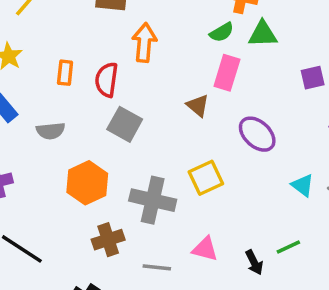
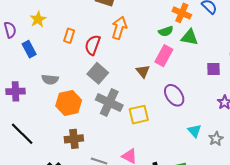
gray semicircle: (51, 131) -> (50, 79), moved
gray cross: (153, 200) -> (109, 102), moved

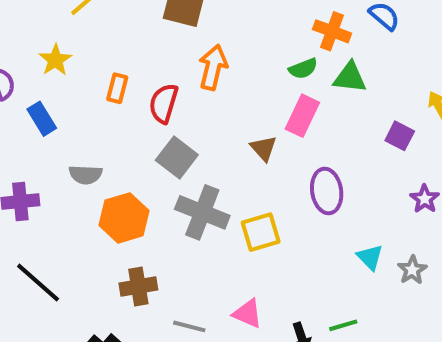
purple square: (214, 69) -> (400, 136), turned 32
purple ellipse: (174, 95) -> (327, 191), turned 30

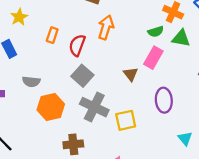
brown cross: (138, 286) -> (73, 144), moved

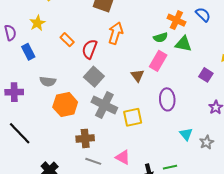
orange rectangle: (52, 35) -> (67, 40), turned -64

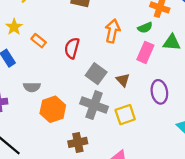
orange arrow: (116, 33) -> (112, 31), moved
orange rectangle: (67, 40) -> (39, 41), moved
green triangle: (183, 44) -> (172, 42), moved
brown triangle: (138, 76) -> (123, 80), moved
gray square: (94, 77) -> (96, 74), moved

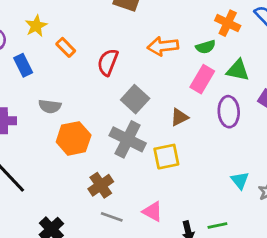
orange arrow: (112, 31) -> (163, 46), turned -115
brown triangle: (123, 80) -> (179, 117), moved, turned 40
purple ellipse: (159, 92) -> (229, 112), moved
brown cross: (78, 142) -> (101, 185), turned -30

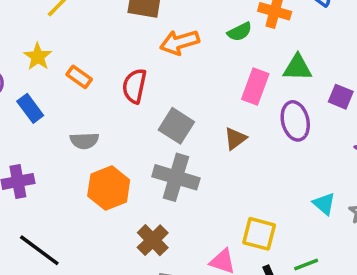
orange arrow: (163, 46) -> (179, 42), moved
green semicircle: (206, 47) -> (240, 32), moved
gray semicircle: (50, 106) -> (84, 141), moved
yellow square: (166, 157) -> (259, 234), moved, turned 36

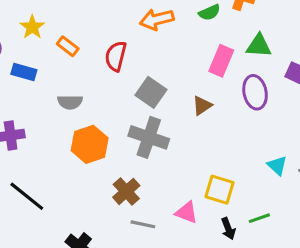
blue rectangle: (30, 108) -> (24, 72), turned -40

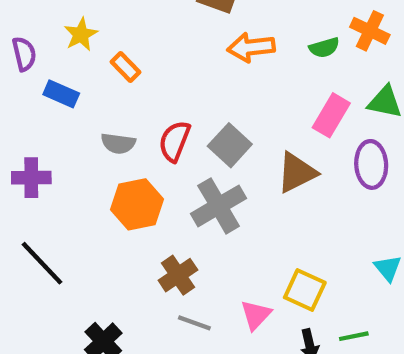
red semicircle: (116, 56) -> (175, 141), moved
brown triangle: (202, 106) -> (297, 173), size x1.5
gray cross: (149, 137) -> (219, 206), turned 33
pink triangle: (187, 212) -> (256, 315), turned 45

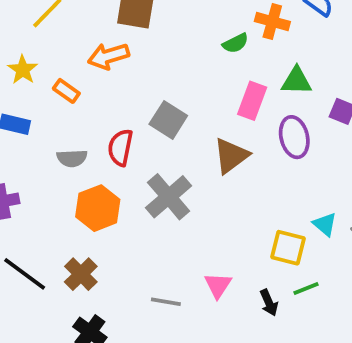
orange arrow: (251, 47) -> (108, 56), moved
gray square: (230, 145) -> (168, 120), moved
brown cross: (178, 275) -> (81, 274), moved
yellow square: (305, 290) -> (288, 248), moved

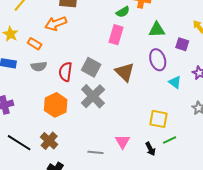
pink rectangle: (252, 101) -> (116, 35), moved
gray square: (168, 120) -> (91, 67), moved
brown triangle: (231, 156) -> (125, 72), turned -35
gray semicircle: (72, 158) -> (39, 66), moved
cyan triangle: (325, 224) -> (175, 82), moved

